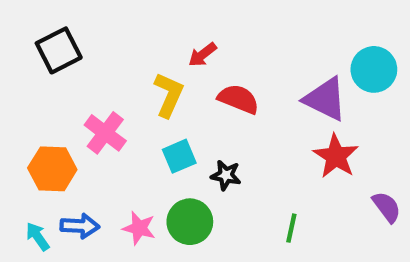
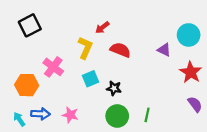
purple triangle: (325, 99) -> (164, 50), size x0.6
red star: (336, 156) -> (191, 72), moved
green circle: (190, 222) -> (117, 116), moved

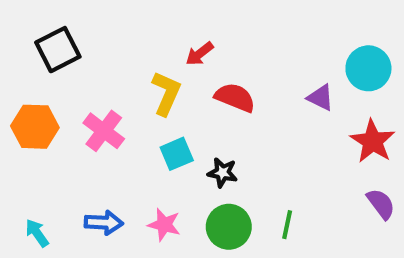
orange hexagon: (27, 85) -> (35, 127), moved
blue arrow: (40, 114) -> (104, 223), moved
pink star: (70, 115) -> (164, 225), moved

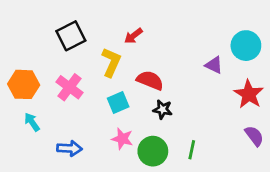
black square: (58, 50) -> (71, 36), moved
red semicircle: (235, 98) -> (150, 80), moved
black star: (223, 173) -> (163, 109), moved
pink star: (164, 225) -> (122, 139), moved
cyan arrow: (37, 233) -> (32, 122), moved

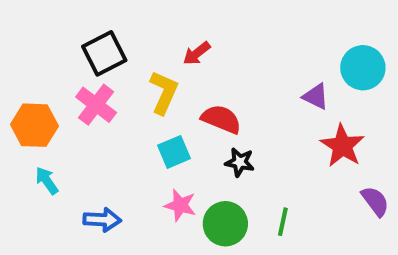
pink cross: (69, 87) -> (96, 105), moved
red star: (249, 94) -> (342, 146), moved

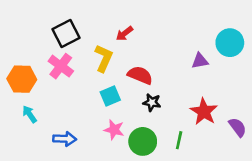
purple triangle: (316, 96) -> (200, 61), turned -36
red star: (342, 146) -> (204, 112), moved

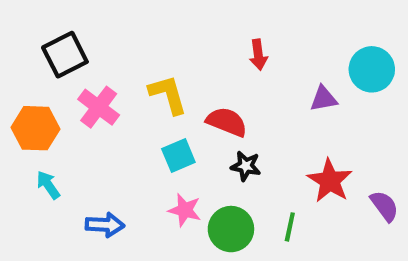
black square: (66, 34) -> (65, 55), moved
red arrow: (124, 34) -> (258, 55), moved, turned -60
yellow L-shape: (104, 58) -> (168, 95), turned -40

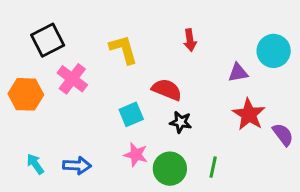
yellow L-shape: (168, 95) -> (123, 49), moved
red star: (330, 181) -> (249, 114), moved
cyan arrow: (48, 185) -> (35, 164), moved
purple semicircle: (384, 206) -> (283, 135), moved

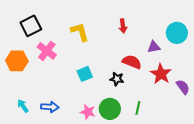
red semicircle: (167, 90) -> (132, 62), moved
pink star: (136, 155) -> (88, 112), moved

